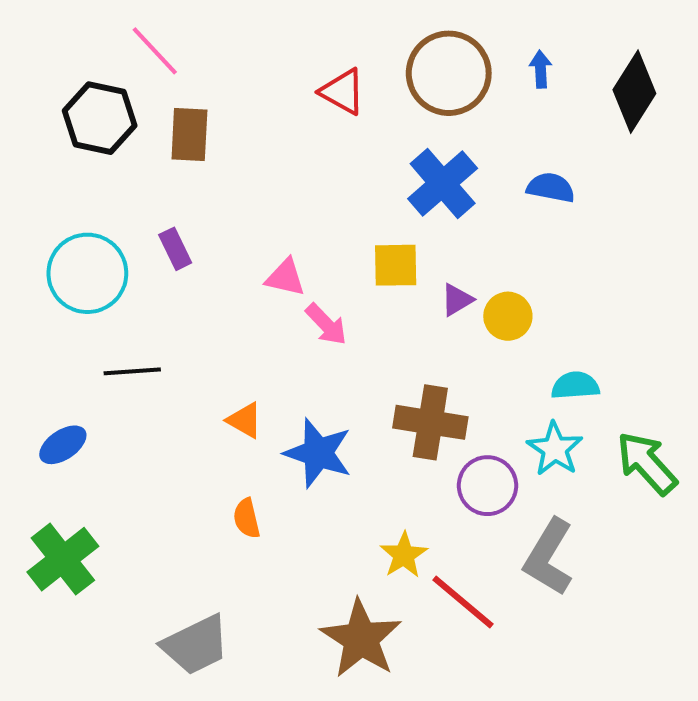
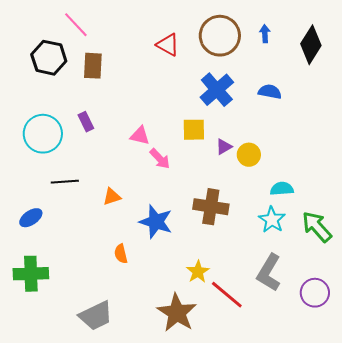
orange triangle: (245, 420) -> (112, 197), moved, turned -48
purple circle: (487, 486) -> (315, 293), moved
green cross: (63, 559) -> (31, 274), turned 36

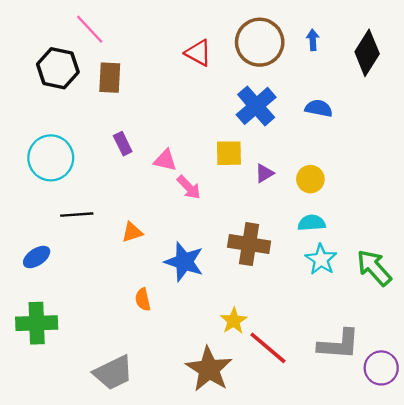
purple rectangle: (86, 122) -> (123, 144), moved
yellow circle: (249, 155) -> (310, 179), moved
cyan semicircle: (282, 189) -> (312, 223), moved
gray L-shape: (269, 273) -> (339, 344), moved, turned -117
purple circle: (315, 293) -> (381, 368), moved

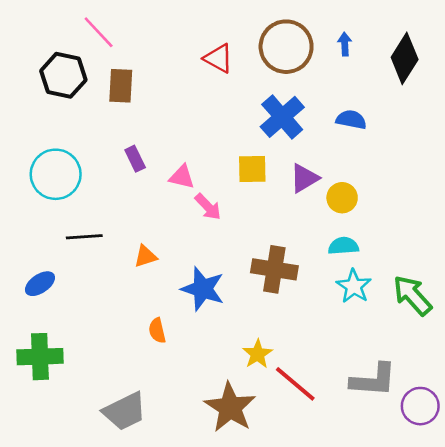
purple triangle: (264, 173) -> (304, 178), moved, size x1.4

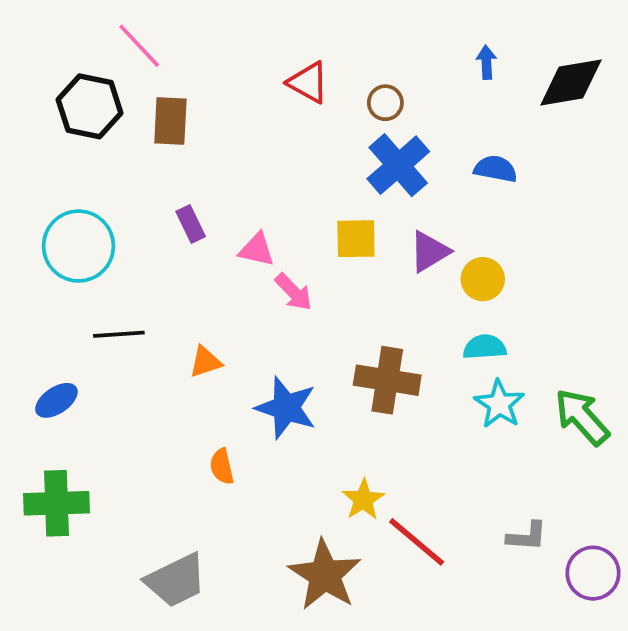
brown circle: (286, 47) -> (385, 103), moved, size x0.5
black diamond: (405, 58) -> (571, 82), turned 48
gray L-shape: (373, 380) -> (527, 536), size x0.6

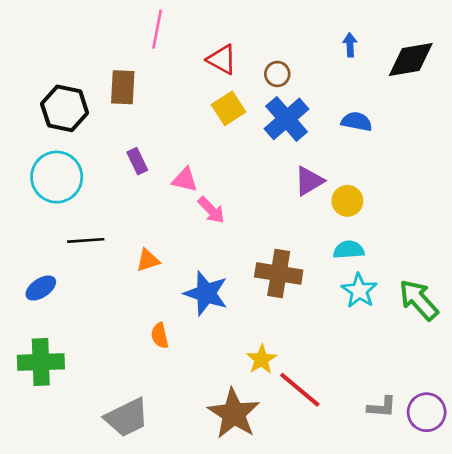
pink line: (139, 46) -> (157, 29), moved, turned 54
black hexagon: (90, 106) -> (65, 108), moved
yellow square: (356, 239) -> (228, 108), moved, turned -32
gray L-shape: (527, 536) -> (382, 407), moved

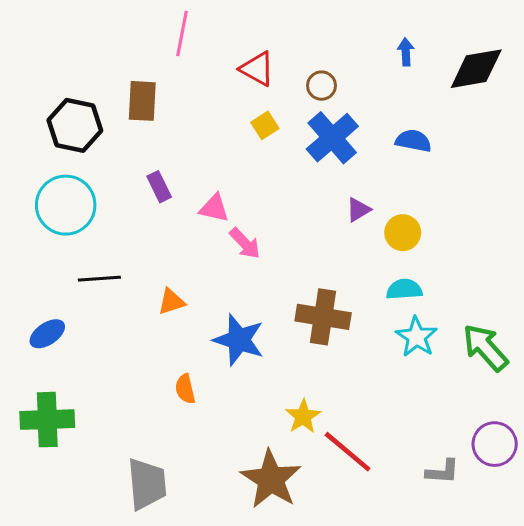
yellow square: (228, 108) -> (265, 125), size x0.7
purple triangle: (309, 181) -> (358, 210), size x0.7
purple circle: (427, 412) -> (495, 444), moved
gray trapezoid: (127, 418) -> (147, 484), turned -69

